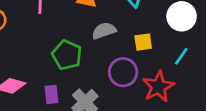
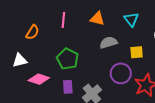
green pentagon: (67, 55) -> (68, 59), moved

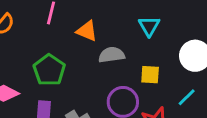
orange triangle: (97, 19) -> (87, 31), moved

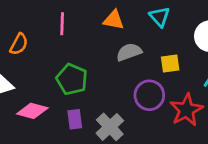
orange triangle: (87, 31) -> (114, 20), moved

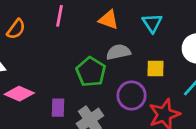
green pentagon: (72, 79) -> (91, 72), moved

